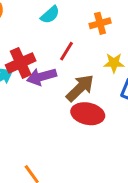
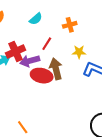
brown arrow: (80, 88) -> (56, 69), turned -60
red ellipse: (88, 114) -> (42, 76), moved

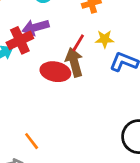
red line: (47, 44) -> (78, 43), moved
purple arrow: (30, 61) -> (36, 27), moved

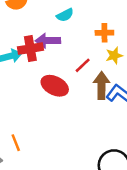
yellow star: (105, 39) -> (114, 55), moved, turned -30
brown arrow: (74, 62) -> (101, 85), moved

